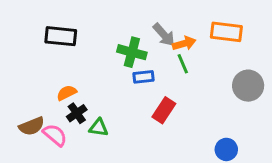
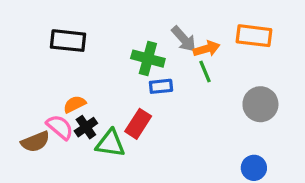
gray circle: (248, 86) -> (260, 104), moved
red rectangle: (164, 110) -> (138, 124), moved
green triangle: (99, 128) -> (110, 143), size x1.4
pink semicircle: (55, 135) -> (60, 127), moved

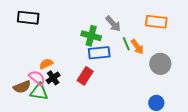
black rectangle: (68, 41) -> (28, 18), moved
orange arrow: (207, 49) -> (137, 47), moved, turned 70
blue rectangle: (161, 86) -> (99, 53), size x1.5
green triangle: (110, 143) -> (39, 92), moved

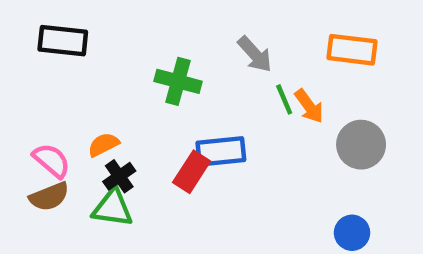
green cross: (91, 36) -> (178, 81), moved
blue rectangle: (99, 53) -> (221, 151), moved
pink semicircle: (37, 78) -> (51, 160), moved
green triangle: (39, 92) -> (112, 208), moved

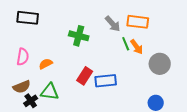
orange rectangle: (352, 50) -> (138, 22), moved
blue rectangle: (221, 151) -> (106, 81), moved
pink semicircle: (51, 160) -> (23, 57), moved, turned 60
black cross: (119, 176) -> (31, 101), moved

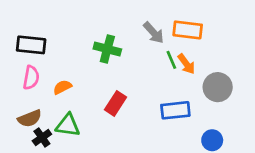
black rectangle: (28, 18) -> (31, 45), moved
blue rectangle: (106, 81) -> (175, 110), moved

